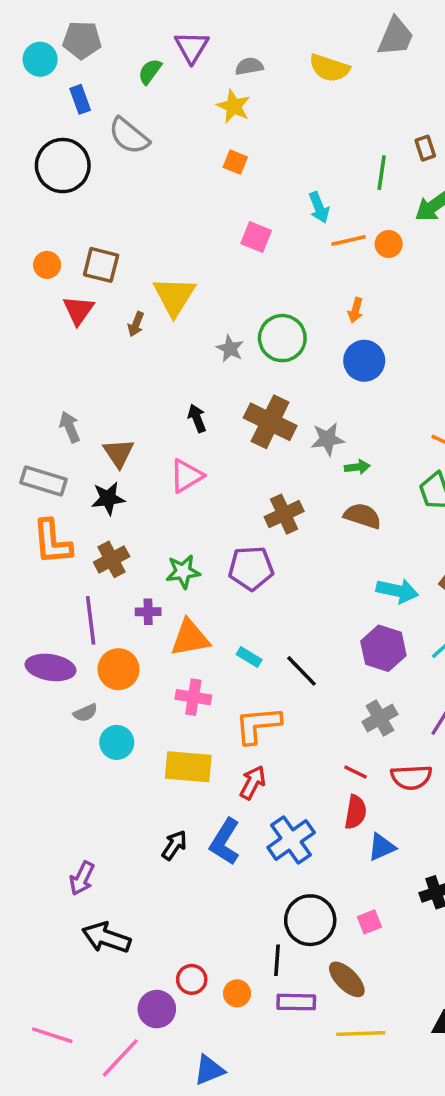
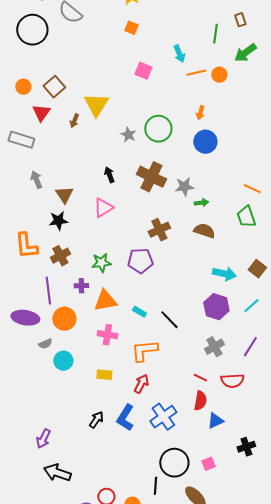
brown square: (101, 265) -> (54, 87), turned 35
gray rectangle: (44, 481) -> (21, 140), moved
yellow rectangle: (188, 767) -> (104, 375), size x0.6

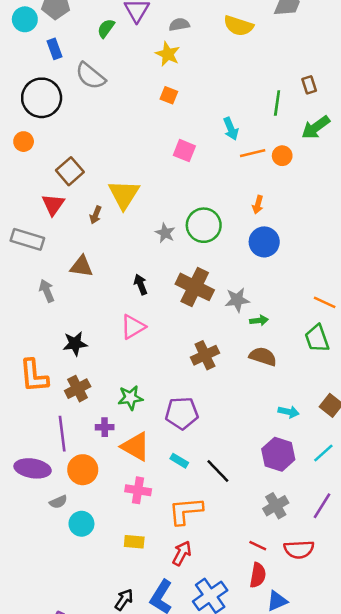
orange circle: (23, 87) -> (24, 142), moved
brown triangle: (64, 195) -> (81, 266), moved, turned -48
purple pentagon: (140, 261) -> (182, 413), moved
cyan arrow: (224, 274) -> (289, 412), size x0.7
orange triangle: (105, 301) -> (135, 447), turned 40

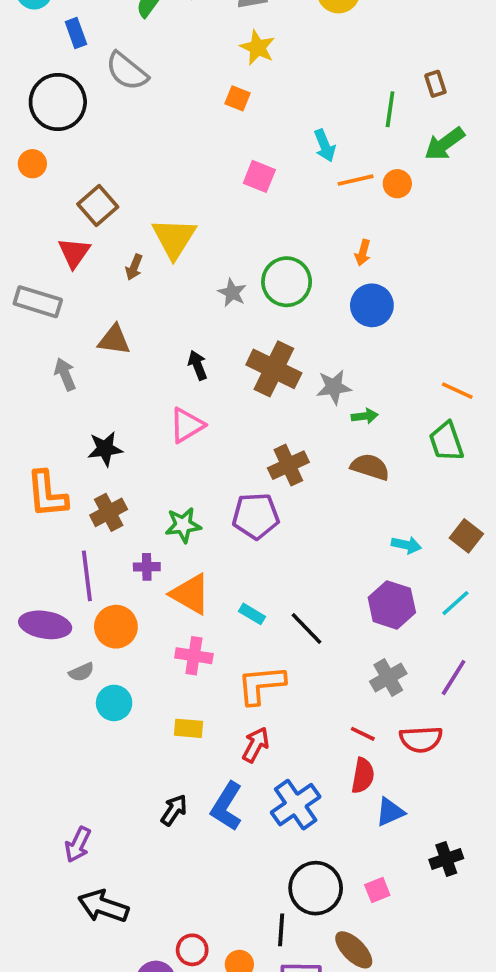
yellow star: (168, 54) -> (258, 48), moved
purple pentagon: (182, 413) -> (256, 516), moved

